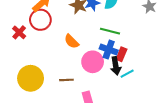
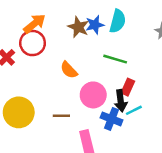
blue cross: (109, 49) -> (111, 119), moved

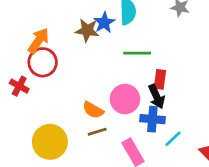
orange semicircle: (69, 70) -> (93, 110), moved
cyan line: (134, 110) -> (173, 139), moved

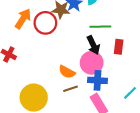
red circle: (43, 62) -> (45, 23), moved
black arrow: (157, 96) -> (93, 45), moved
blue cross: (152, 119) -> (98, 80), moved

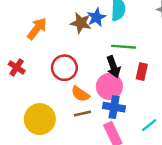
red circle: (45, 23) -> (64, 68), moved

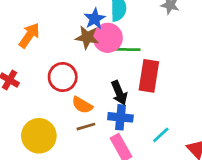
brown star: (81, 23) -> (87, 37), moved
black arrow: (113, 67) -> (119, 93), moved
red rectangle: (142, 72) -> (149, 76), size x1.6
pink circle: (109, 87) -> (108, 38), moved

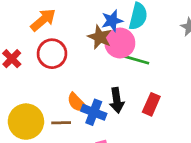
red rectangle: (149, 76) -> (151, 104), moved, size x0.7
red circle: (63, 77) -> (52, 54), moved
blue cross: (120, 117) -> (94, 112), moved
brown line: (86, 127) -> (61, 123), moved

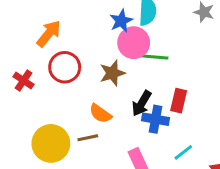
brown star: (100, 37) -> (112, 73), moved, turned -30
black arrow: (117, 100) -> (142, 103), turned 50
blue cross: (94, 112) -> (156, 119), moved

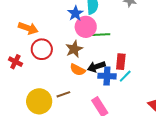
orange arrow: (49, 34) -> (28, 28), turned 78
black arrow: (142, 103) -> (96, 67), turned 48
orange semicircle: (100, 114) -> (78, 70), moved
cyan line: (183, 152) -> (125, 76), moved

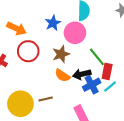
blue star: (75, 13) -> (53, 23), moved
green line: (100, 35) -> (97, 57), moved, turned 48
blue cross: (107, 76) -> (92, 85), turned -36

